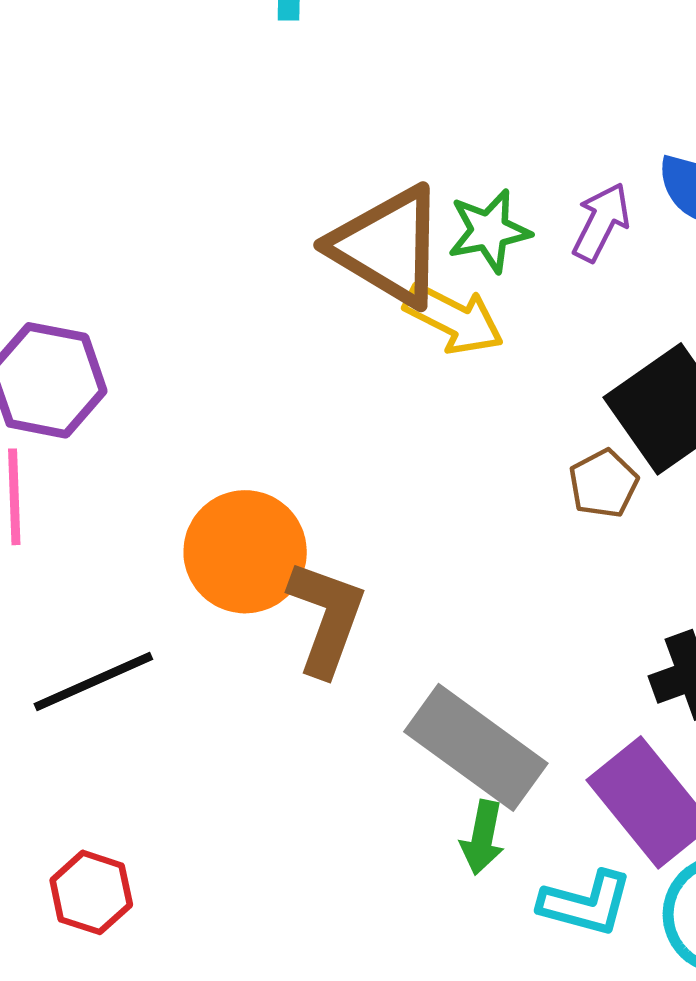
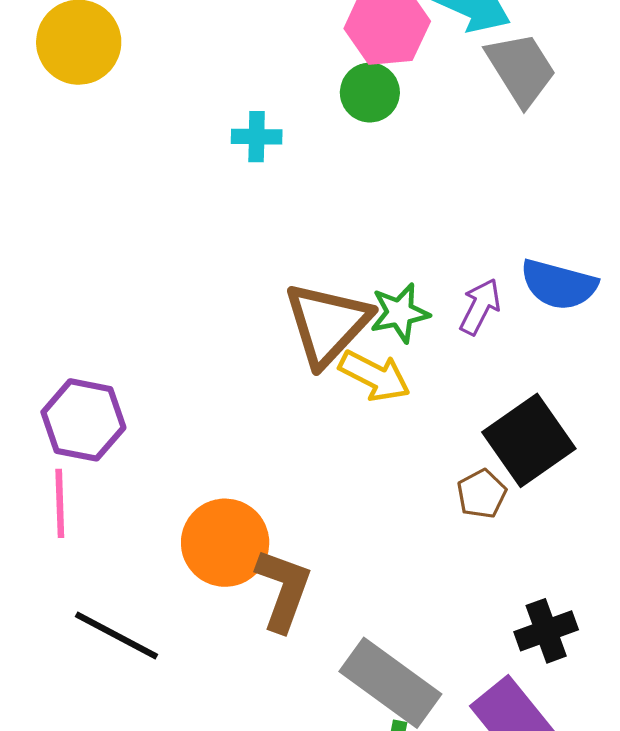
brown triangle: (388, 246) -> (327, 324), turned 42
black line: (93, 681) -> (116, 636), turned 52

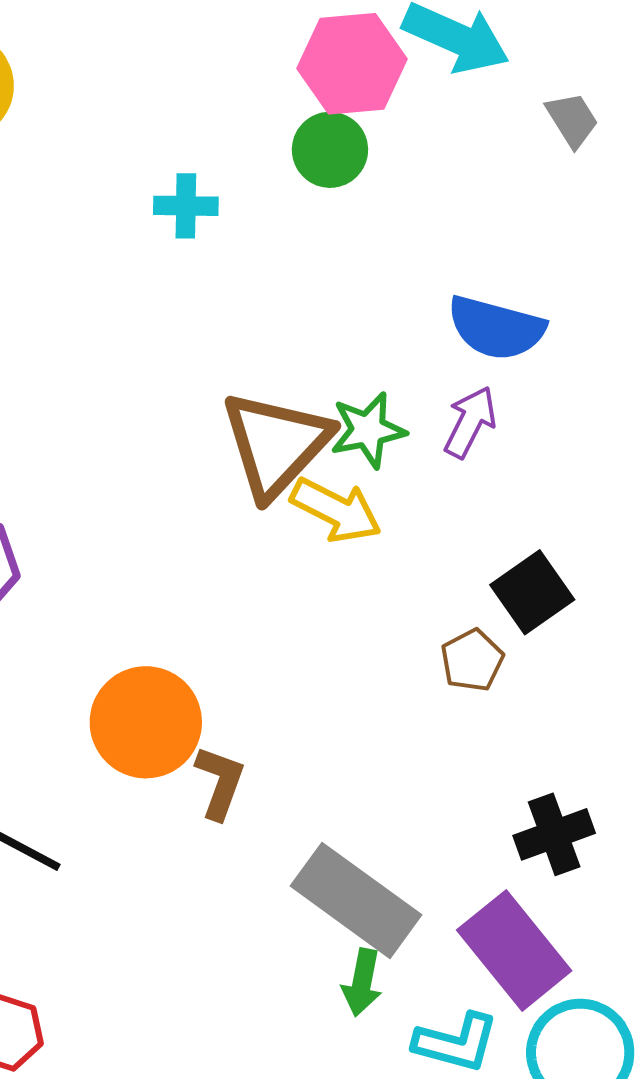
gray trapezoid: (521, 69) -> (572, 120), moved, size x0.6
blue semicircle: (559, 285) -> (496, 328), moved
black square: (529, 440) -> (532, 592), size x0.7
brown L-shape: (283, 590) -> (220, 782), size x0.7

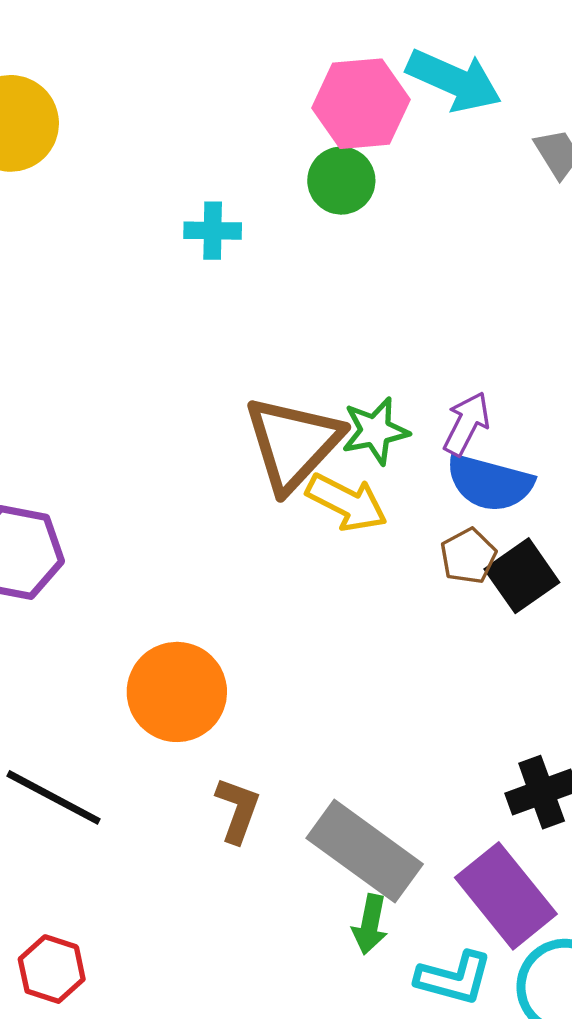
blue semicircle: (496, 328) -> (490, 483), moved
brown pentagon: (472, 660) -> (468, 556), moved
brown L-shape: (220, 782) -> (238, 810), moved

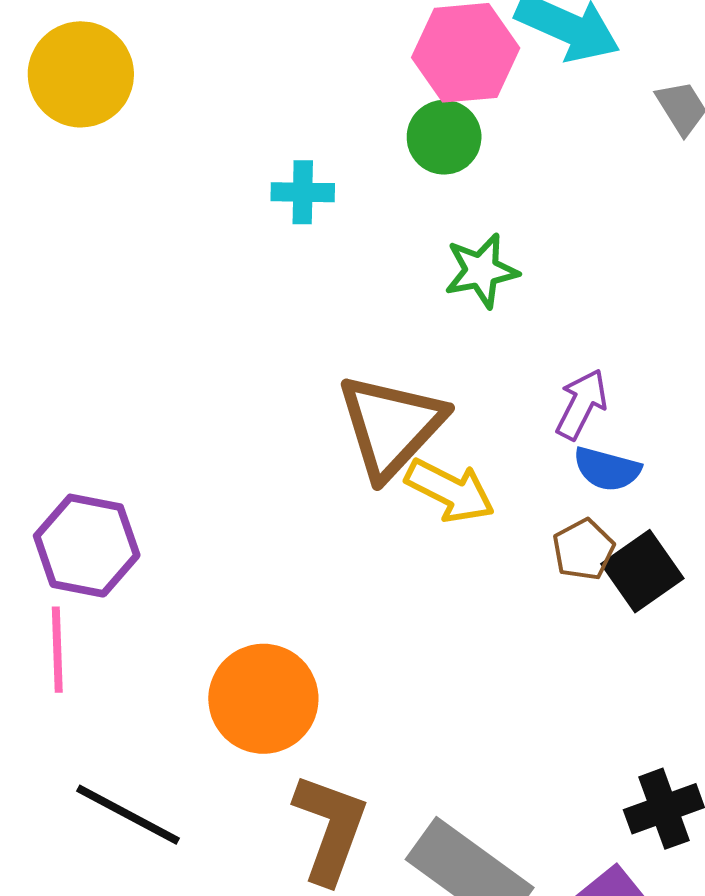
green star: (375, 431) -> (481, 271), moved
blue semicircle: (490, 483) -> (607, 469), size x0.7
brown L-shape: (238, 810) -> (330, 828), size x1.5

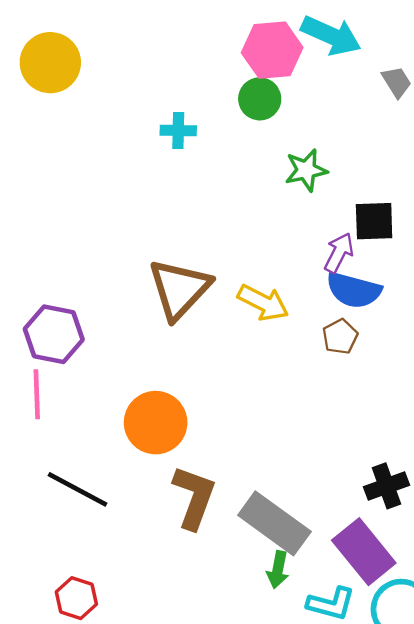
green star: (481, 271) -> (306, 170), moved
brown triangle: (391, 426) -> (179, 289), moved
blue semicircle: (607, 469) -> (354, 290), size x1.4
black square: (642, 571) -> (374, 221), moved, turned 33

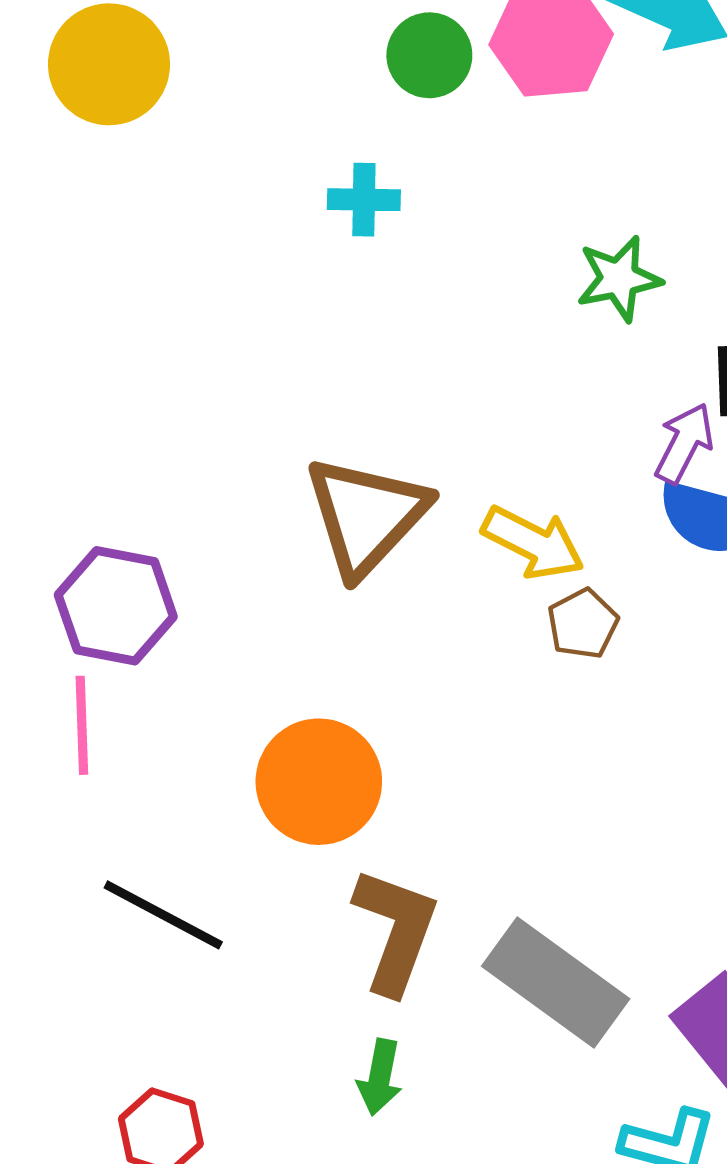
green circle: (260, 99) -> (429, 55), moved
brown pentagon: (340, 337) -> (583, 624), moved
green arrow: (278, 570) -> (380, 1077), moved

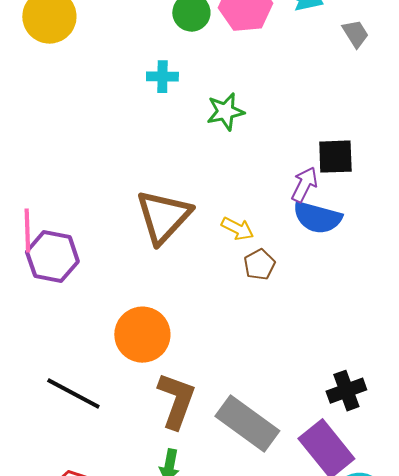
green star: (619, 279) -> (225, 112), moved
yellow arrow: (533, 543) -> (237, 229), size x0.7
pink line: (82, 725) -> (27, 231), moved

